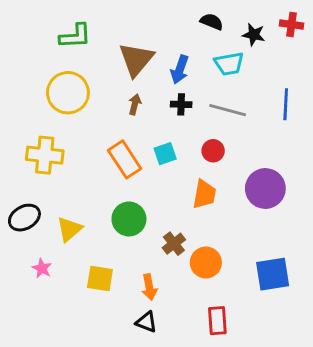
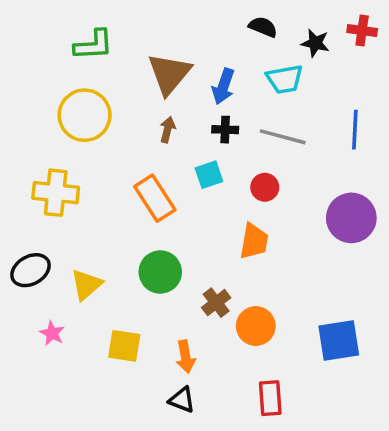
cyan square: (165, 154) -> (209, 175), moved
purple circle: (265, 189) -> (351, 218), moved

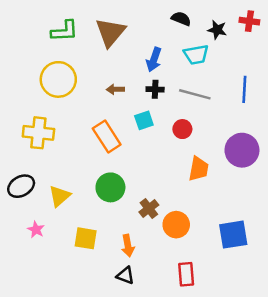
brown triangle: (169, 74) -> (110, 32), moved
brown arrow: (167, 130) -> (115, 89), turned -105
orange trapezoid: (254, 241) -> (199, 169), moved

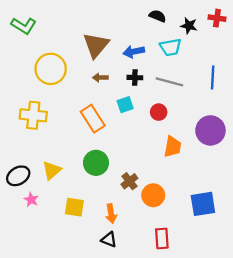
green L-shape: (65, 31) -> (24, 26), moved, turned 35
brown triangle: (110, 32) -> (96, 45), moved
blue arrow: (154, 60) -> (134, 52), turned 60
black ellipse: (21, 186) -> (18, 176), moved

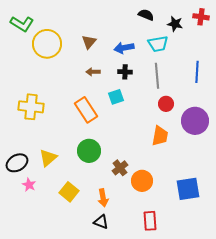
brown triangle: (96, 45) -> (89, 42), size x0.6
yellow circle: (51, 69) -> (47, 44), moved
gray line: (169, 82) -> (157, 76), turned 70
red circle: (159, 112) -> (166, 104), moved
yellow square: (74, 207) -> (69, 192), turned 30

